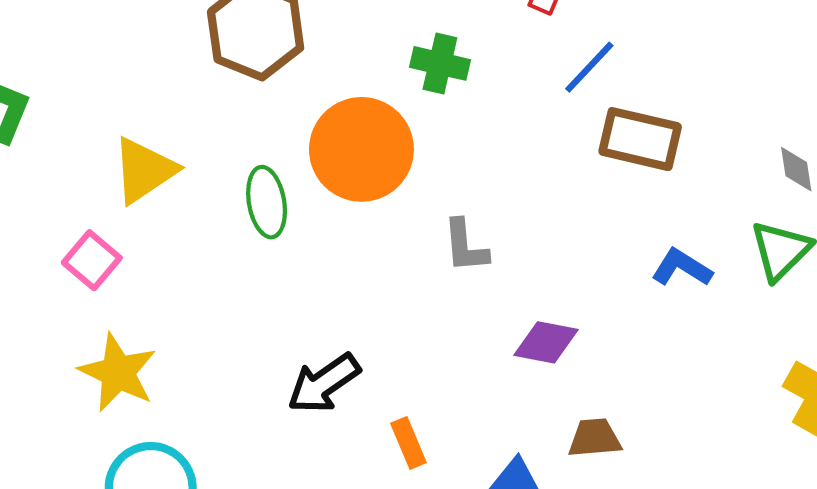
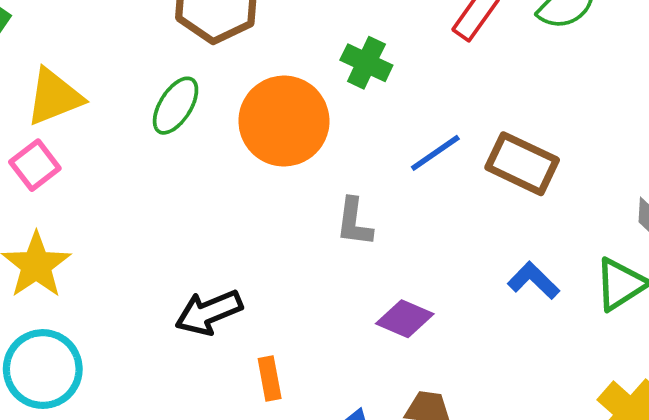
blue line: (589, 67) -> (435, 153), moved
yellow triangle: (144, 170) -> (54, 97), moved
green ellipse: (267, 202) -> (176, 106), moved, turned 30

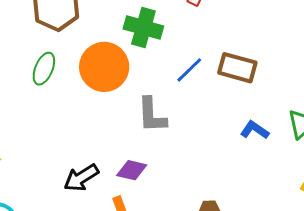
green cross: (366, 63) -> (143, 27), size x1.4
gray L-shape: (354, 222) -> (152, 115), size x1.4
purple diamond: (405, 319) -> (132, 170), moved

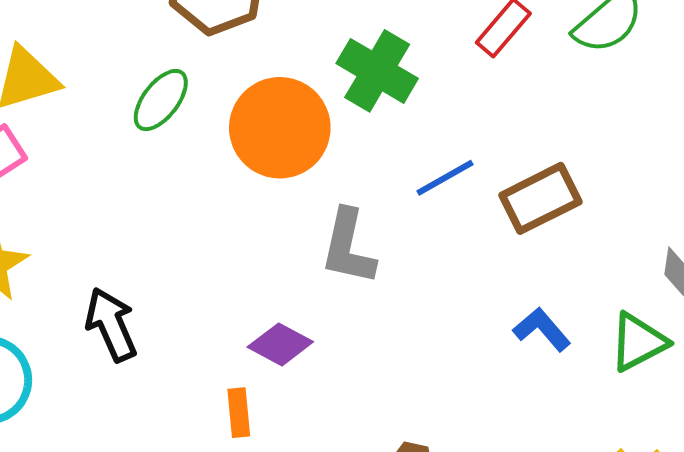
brown rectangle: (237, 68) -> (540, 198), turned -57
black arrow: (81, 178) -> (111, 325), moved, turned 84

